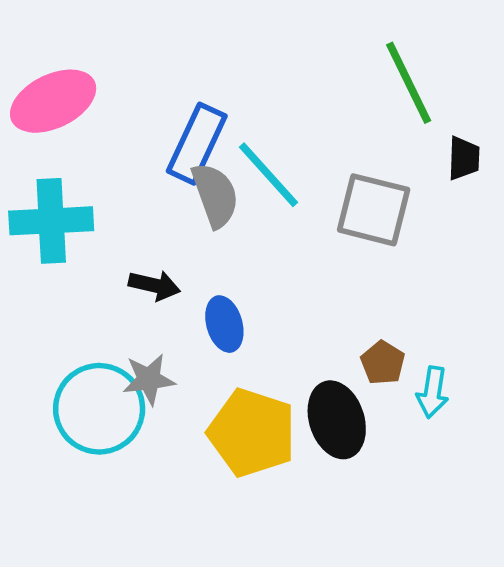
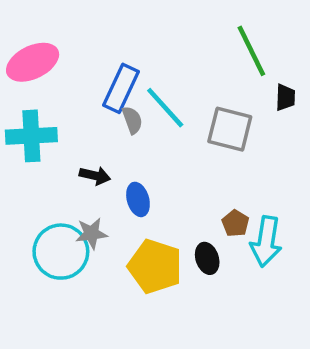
gray semicircle: (215, 195) -> (132, 120), size x0.7
cyan arrow: (433, 392) -> (266, 241), size x1.6
black ellipse: (337, 420) -> (207, 258), size x0.7

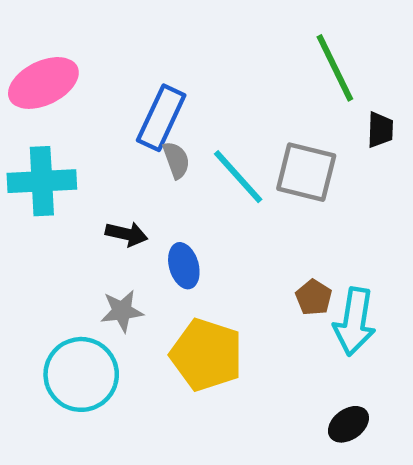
cyan line: (165, 108) -> (238, 177), moved
cyan circle: (61, 252) -> (81, 374), moved
black ellipse: (207, 258) -> (348, 424), moved, turned 72

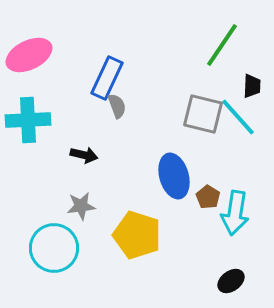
green line: (335, 68) -> (222, 45), turned 60
cyan line: (238, 177) -> (238, 117), moved
blue ellipse: (184, 266) -> (174, 176), moved, size x1.5

